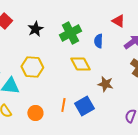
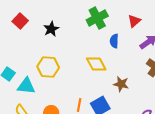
red triangle: (118, 21) -> (134, 21), turned 48
green cross: (70, 33) -> (97, 18), moved

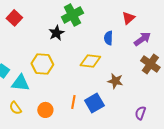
green cross: (97, 18) -> (72, 15), moved
black star: (51, 29) -> (56, 33), moved
yellow diamond: (96, 64) -> (90, 61), turned -55

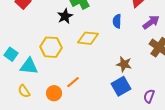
yellow diamond: (90, 61) -> (88, 38), moved
orange line: (73, 102) -> (73, 82), moved, turned 40
blue square: (94, 103) -> (121, 86), moved

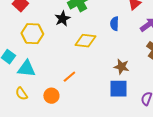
yellow hexagon: (51, 47) -> (32, 34), moved
orange line: (73, 82) -> (69, 77), moved
blue square: (121, 86) -> (118, 89), turned 30

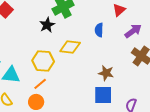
yellow hexagon: (32, 34) -> (43, 61), moved
orange line: (69, 77) -> (40, 84), moved

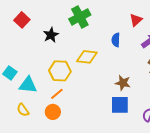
black star: (47, 25) -> (51, 35), moved

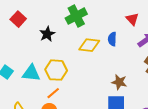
red triangle: (136, 20) -> (132, 19), turned -32
yellow diamond: (87, 57) -> (89, 45), moved
cyan triangle: (28, 85) -> (31, 73), moved

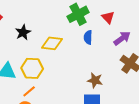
green cross: (76, 16) -> (78, 14), moved
yellow diamond: (89, 45) -> (52, 43), moved

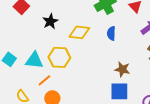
blue semicircle: (88, 37) -> (111, 33), moved
orange line: (29, 91) -> (44, 80), moved

